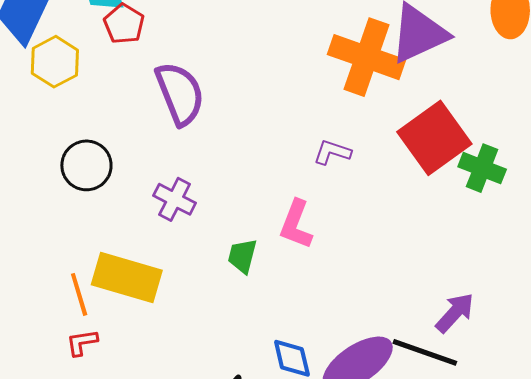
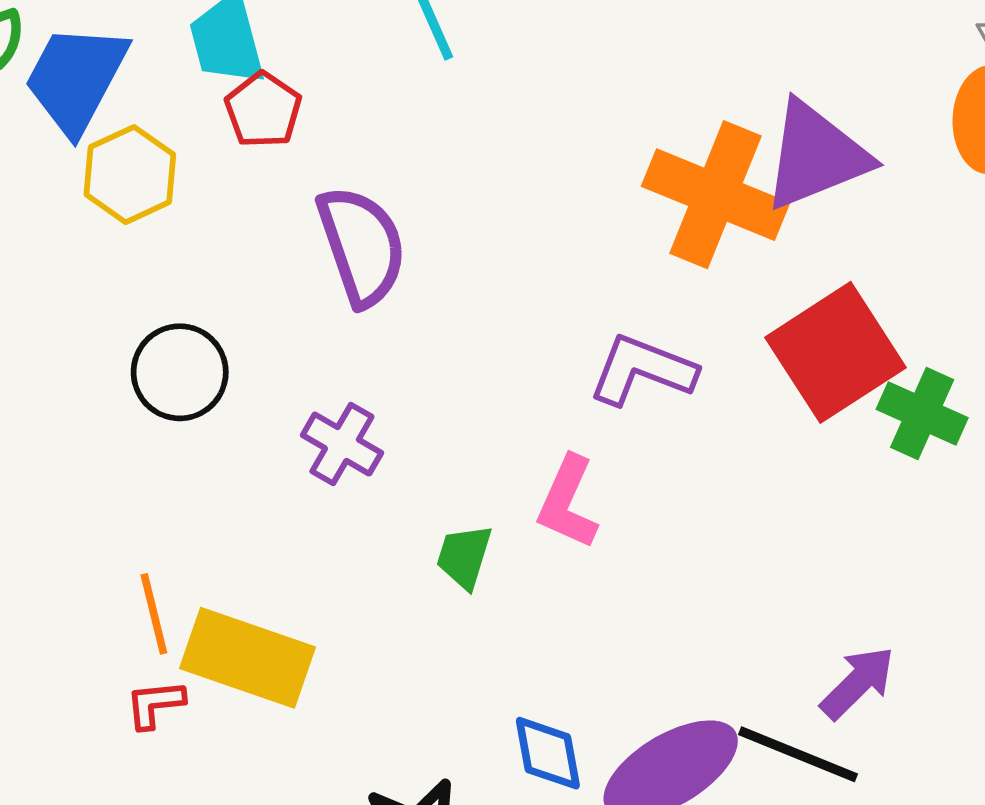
purple L-shape: (332, 152) -> (642, 370), size x1.5
yellow rectangle: (127, 278) -> (247, 658), moved

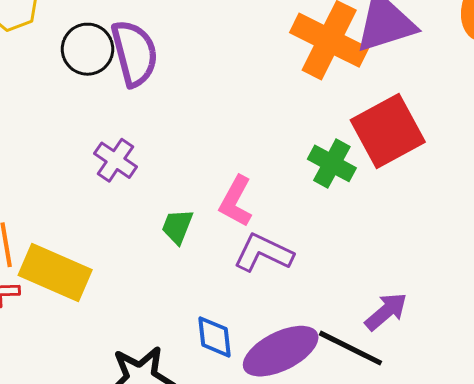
purple L-shape: (642, 370) -> (263, 253), moved
black circle: (180, 372) -> (87, 49), moved
green cross: (922, 413) -> (332, 163), moved

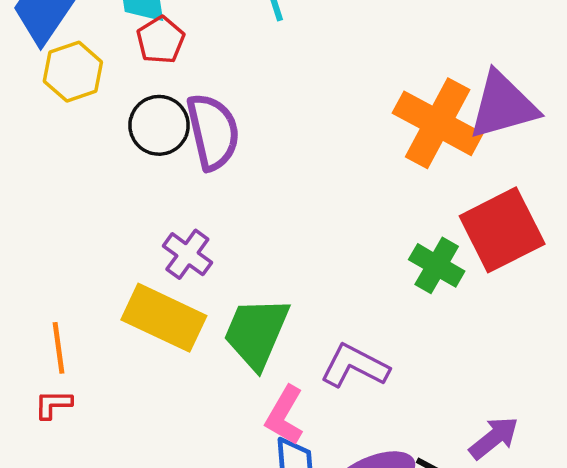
pink L-shape: (236, 201) -> (285, 415), moved
green trapezoid: (177, 227) -> (256, 333), size x1.8
yellow rectangle: (55, 273) -> (164, 318), moved

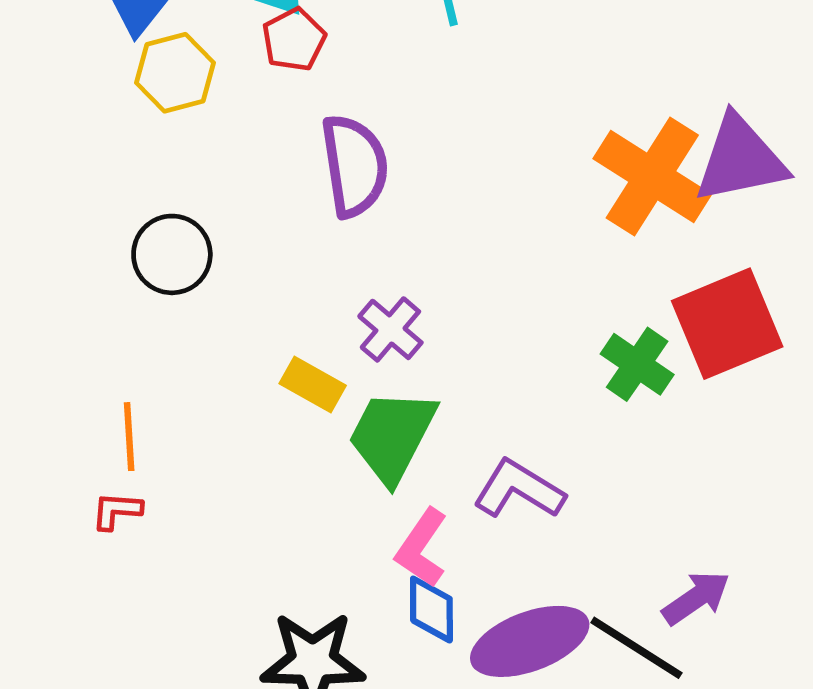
black circle: (159, 125) -> (172, 254), moved
purple cross: (187, 254) -> (390, 329), moved
yellow rectangle: (164, 318) -> (313, 384), moved, size x0.6

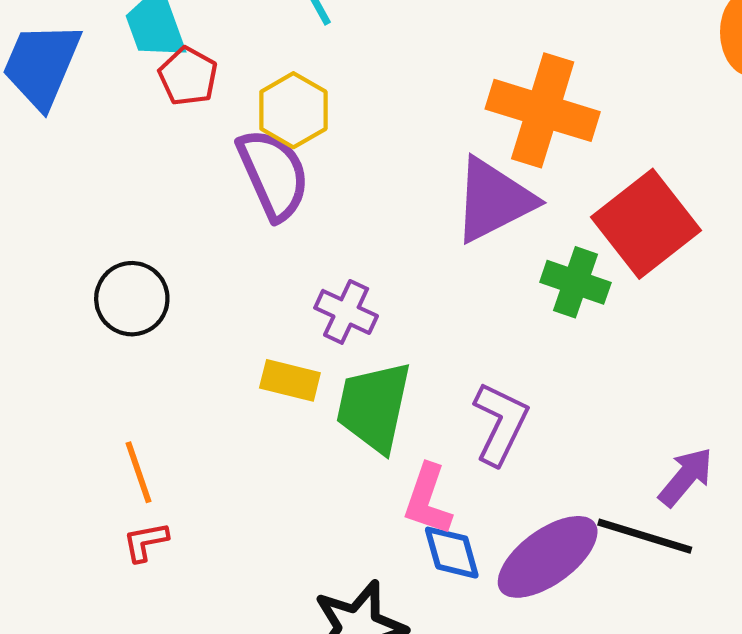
yellow hexagon: (175, 73) -> (293, 110), moved
purple triangle: (740, 159) -> (494, 200), moved
purple L-shape: (519, 489) -> (500, 423), turned 100

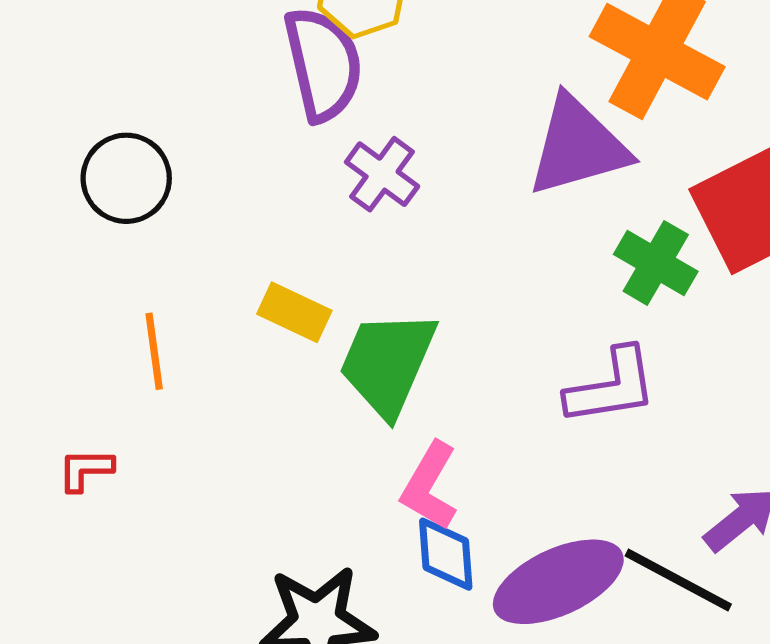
purple cross: (346, 312) -> (382, 174), moved
purple L-shape: (500, 423) -> (611, 387), moved, turned 44
orange line: (138, 472) -> (154, 351), moved

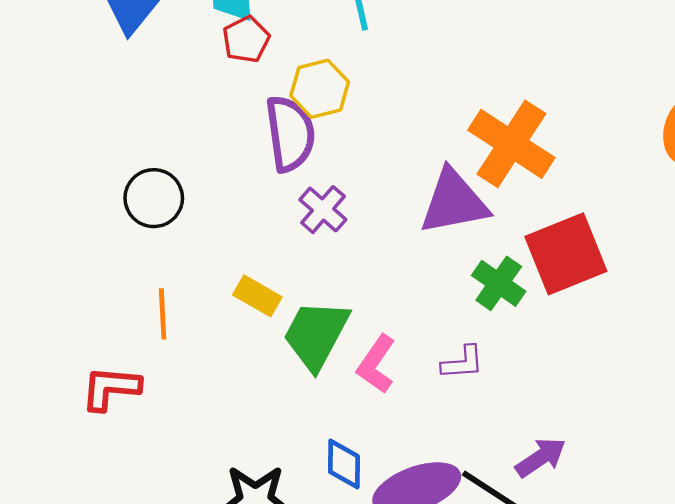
purple L-shape: (611, 387) -> (463, 363), size x0.7
red L-shape: (85, 470) -> (111, 388), size x1.6
pink L-shape: (430, 486) -> (376, 364), moved

